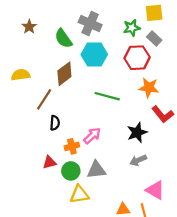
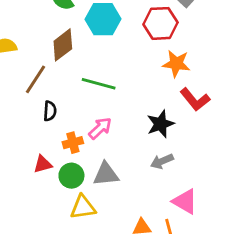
green line: (107, 96) -> (99, 84), moved

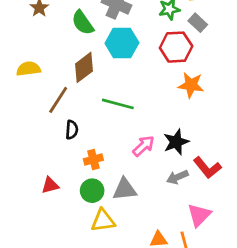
red L-shape: (195, 100) -> (207, 168), moved
pink arrow: (100, 128) -> (144, 146), moved
red triangle: (43, 164) -> (50, 185), moved
pink triangle: (185, 201) -> (199, 215), turned 45

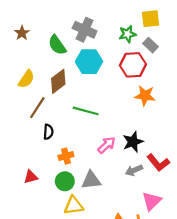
yellow semicircle: (28, 69) -> (26, 79), moved, turned 132

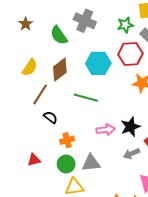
cyan hexagon: (89, 62) -> (98, 63), moved
black semicircle: (48, 132) -> (51, 117), turned -56
pink arrow: (107, 145) -> (106, 130), turned 36

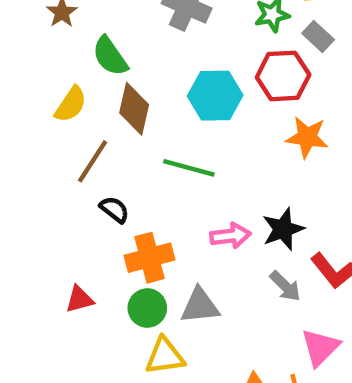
green semicircle: (59, 35) -> (110, 56), moved
brown diamond: (60, 70) -> (134, 109), turned -40
orange cross: (67, 140) -> (149, 258), size x1.5
gray arrow: (131, 154) -> (285, 286), turned -112

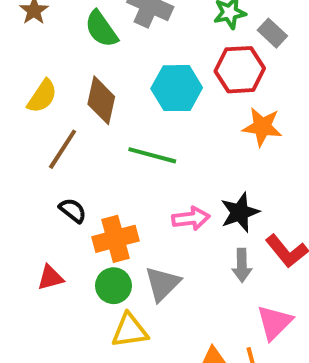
green semicircle: (110, 56) -> (101, 29), moved
black semicircle: (114, 209) -> (73, 210), moved
gray arrow: (285, 286) -> (242, 265), turned 44
gray triangle: (200, 306) -> (162, 284), turned -39

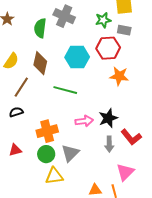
green semicircle: (101, 29) -> (40, 28), turned 42
gray rectangle: (272, 33) -> (124, 30), turned -32
black semicircle: (73, 210) -> (16, 112), moved, turned -56

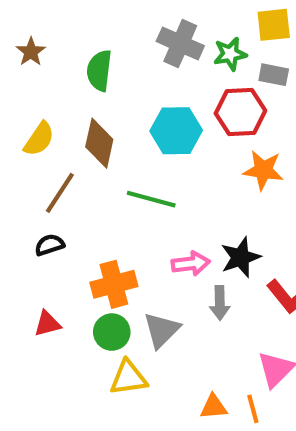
gray cross: (64, 16) -> (180, 44), moved
gray arrow: (109, 144) -> (220, 303), moved

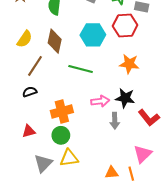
orange star: (263, 170) -> (129, 64), moved
black star: (240, 257) -> (125, 98), turned 30
gray triangle: (162, 330) -> (43, 163), moved

